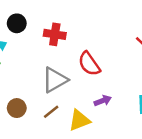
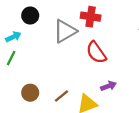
red cross: (55, 34) -> (91, 17), moved
gray triangle: (55, 80) -> (65, 31), moved

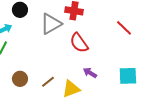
purple arrow: (108, 86) -> (90, 73), turned -128

